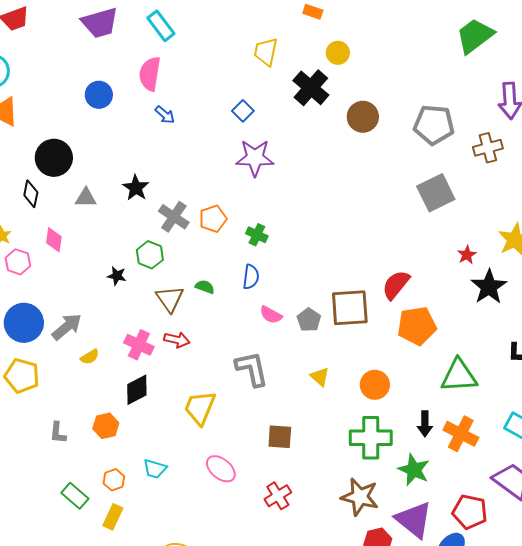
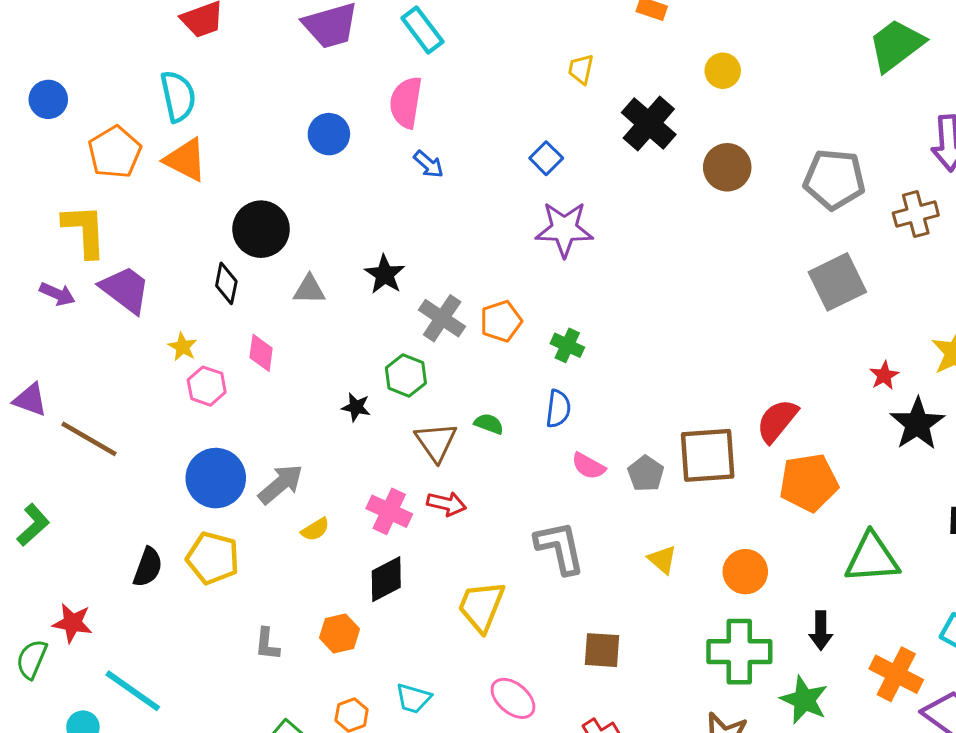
yellow trapezoid: (266, 52) -> (581, 69), size x0.7
yellow circle: (338, 53) -> (723, 71), moved
orange cross: (461, 434) -> (896, 674), moved

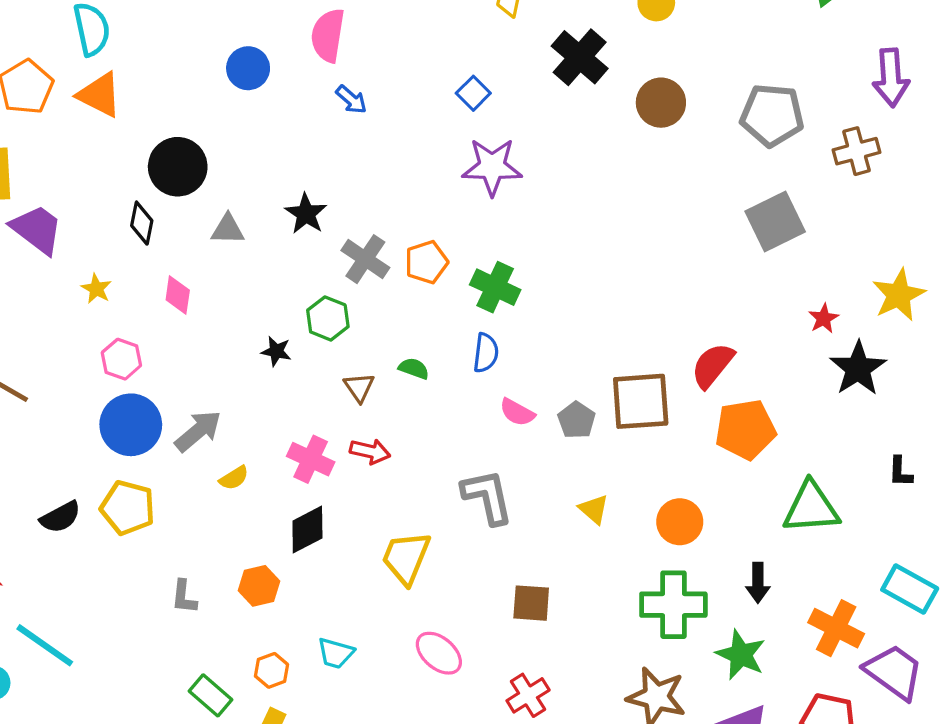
green cross: (567, 345) -> (495, 287), size x1.4
pink hexagon: (207, 386) -> (121, 359), moved
brown triangle: (436, 442) -> (359, 387), size x0.7
black semicircle: (148, 567) -> (60, 517), turned 42

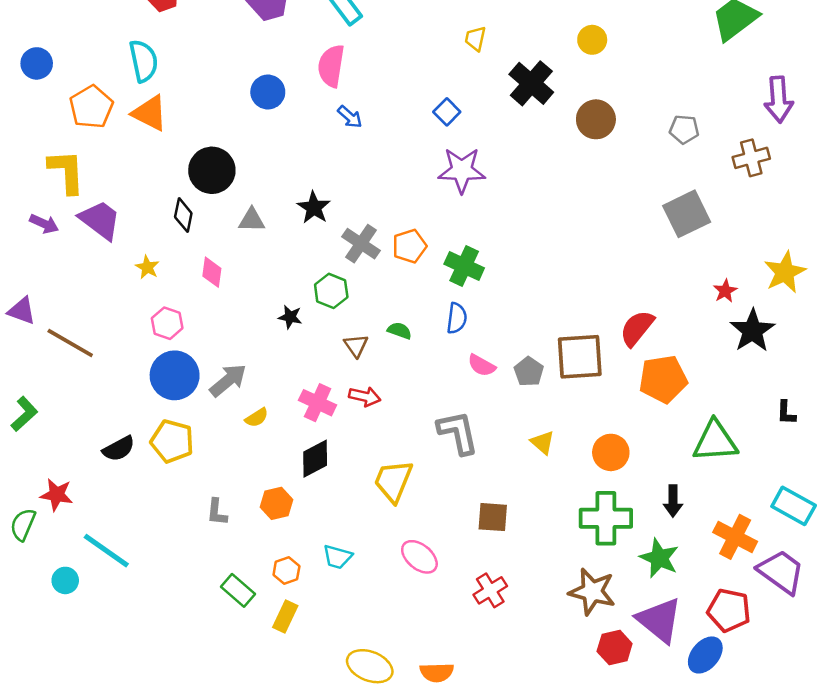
gray pentagon: (772, 115) -> (684, 129), size x0.6

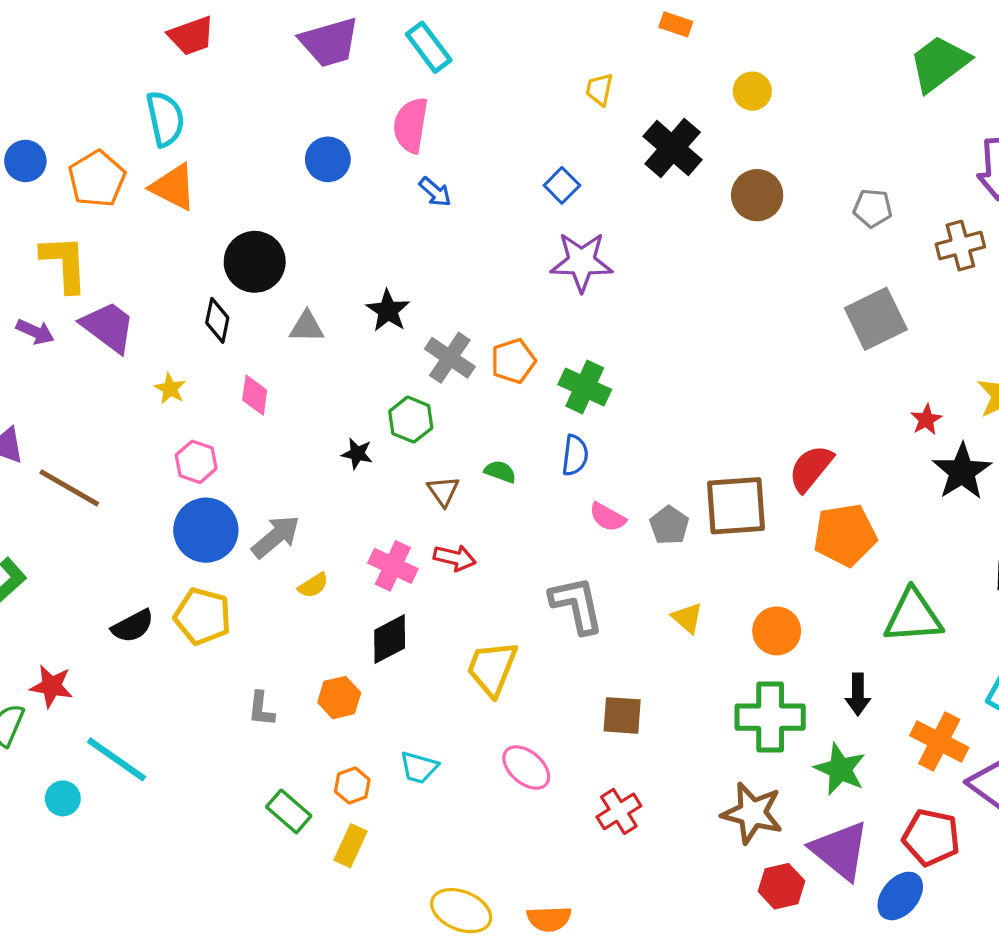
blue circle: (37, 63) -> (25, 161), moved

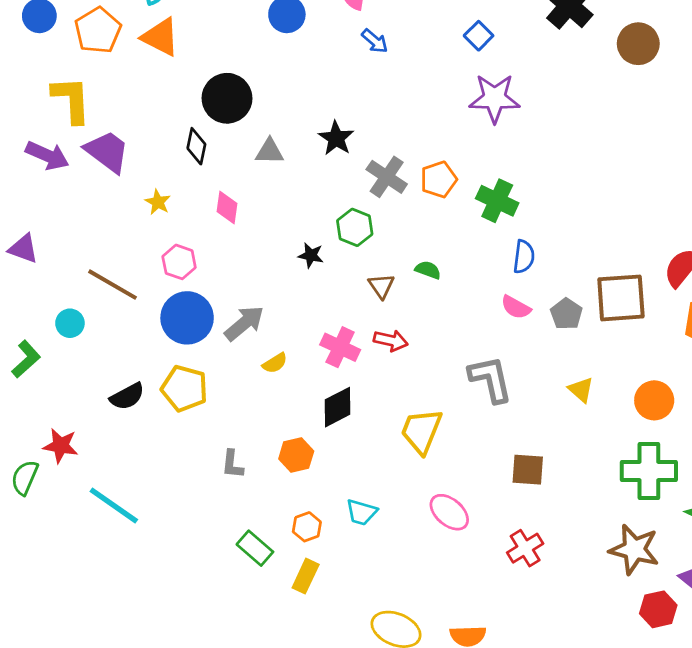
purple arrow: (35, 332) -> (47, 156), size x1.4
blue semicircle: (575, 455) -> (524, 257), moved
brown line: (69, 488) -> (113, 285), moved
cyan circle: (63, 798) -> (70, 323), moved

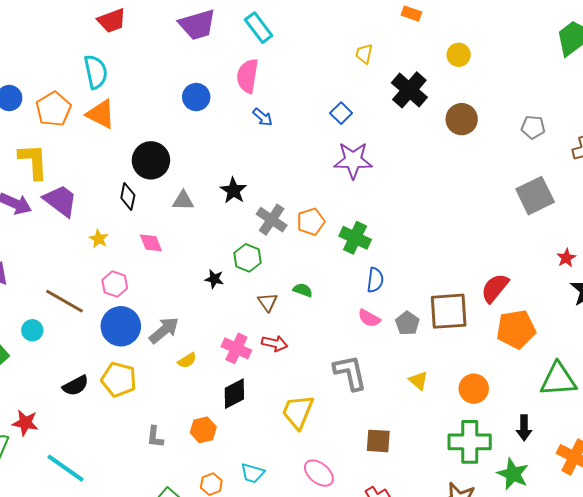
pink diamond: (227, 207) -> (151, 243), turned -30

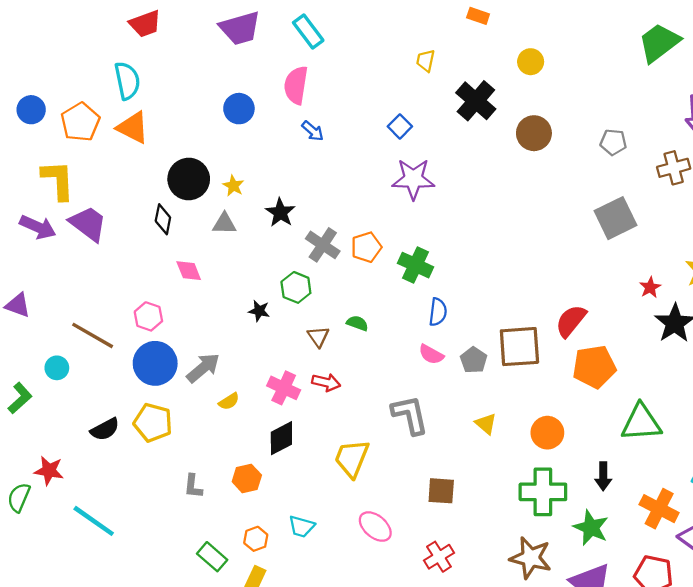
yellow star: (99, 239) -> (233, 186), moved

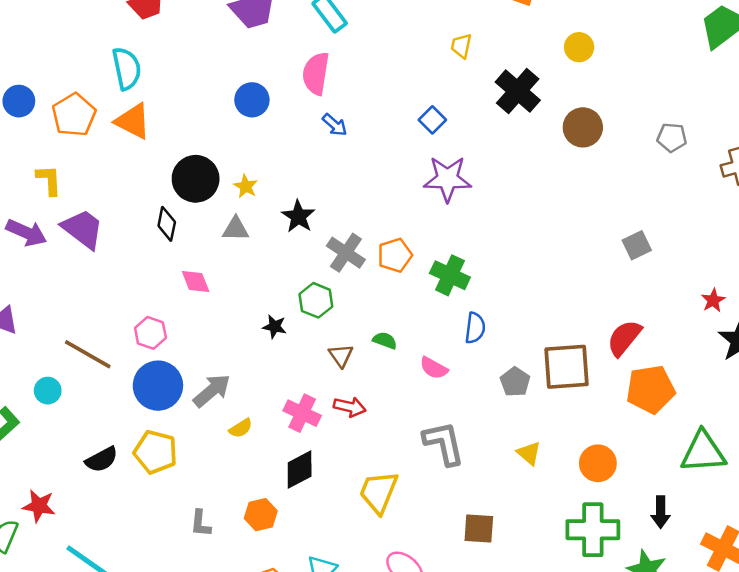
yellow L-shape: (58, 180) -> (49, 180), size x0.7
gray square: (616, 218) -> (637, 245), moved, size x0.6
pink semicircle: (431, 354) -> (434, 368), moved

